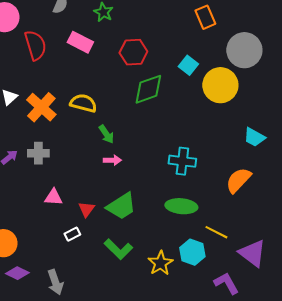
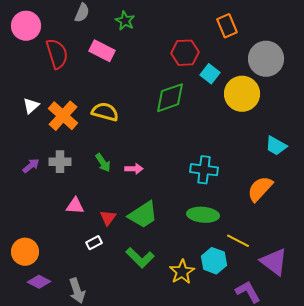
red hexagon: (133, 52) -> (185, 53), moved
green arrow: (106, 134) -> (103, 163), moved

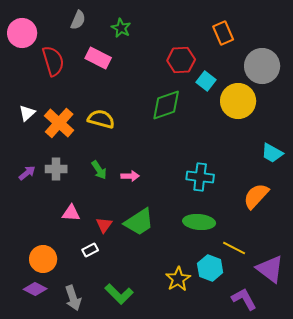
orange circle: (25, 252) -> (43, 259), moved
green L-shape: (140, 258) -> (119, 294), moved

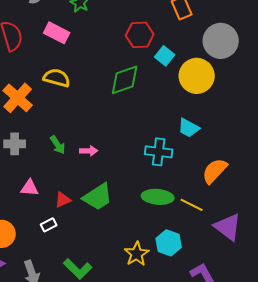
yellow semicircle: (101, 119) -> (57, 78), moved
cyan trapezoid: (272, 153) -> (189, 128), moved
red triangle: (104, 225) -> (63, 200), turned 30
yellow line: (234, 248) -> (192, 205), moved
purple triangle: (270, 269) -> (228, 227), moved

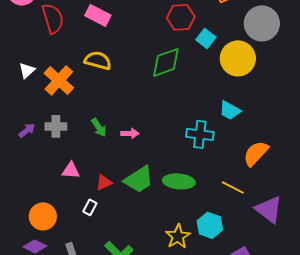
green ellipse: (158, 197) -> (179, 181), moved
white rectangle: (49, 225) -> (90, 207), turned -35

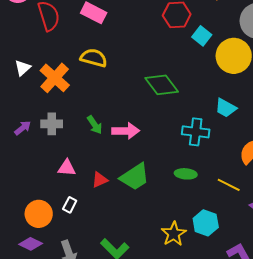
green diamond: (166, 62) -> (162, 85), moved, turned 72
pink arrow: (130, 133) -> (126, 131), size x1.5
green ellipse: (179, 181) -> (186, 174), moved, size x0.7
white rectangle: (90, 207) -> (70, 205), moved

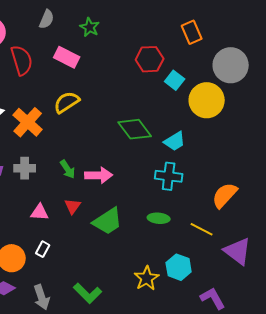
yellow semicircle: (94, 58) -> (67, 102), turned -48
cyan trapezoid: (226, 108) -> (175, 141), moved, turned -60
red triangle: (100, 180) -> (73, 206), moved, turned -30

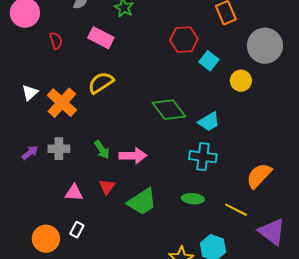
red semicircle: (22, 60) -> (56, 41), size x0.6
yellow circle: (207, 100) -> (241, 81), size x0.6

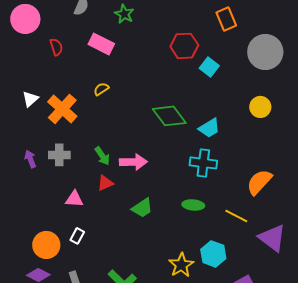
yellow circle: (241, 81) -> (260, 107), moved
yellow semicircle: (101, 83) -> (101, 89), size x0.6
purple arrow: (30, 153) -> (30, 159), turned -72
red triangle: (107, 187) -> (105, 183), moved, turned 30
green trapezoid: (142, 202) -> (142, 208), size x0.7

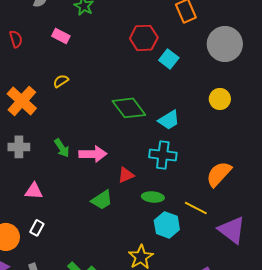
pink rectangle: (101, 44) -> (61, 36), size x0.7
red triangle: (105, 183) -> (126, 175), moved
cyan hexagon: (213, 254) -> (167, 225), moved

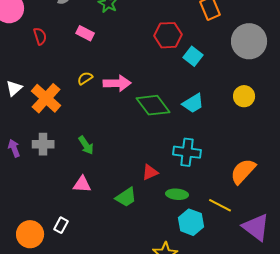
cyan trapezoid: (169, 120) -> (193, 103), moved
pink arrow: (93, 154) -> (117, 83), moved
pink triangle: (34, 191) -> (82, 184), moved

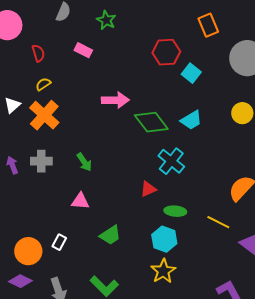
yellow semicircle: (85, 78) -> (43, 84), moved
cyan cross: (187, 152) -> (171, 161), moved, turned 32
green trapezoid: (126, 197) -> (110, 235), moved
cyan hexagon: (191, 222) -> (164, 239), moved

